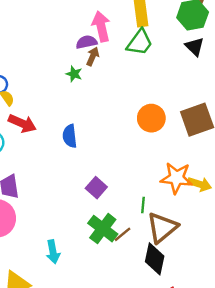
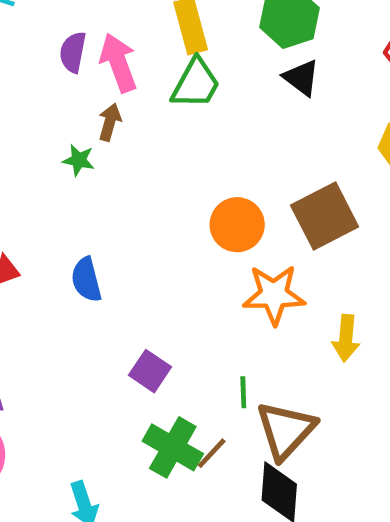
purple semicircle: (87, 42) -> (73, 52), moved, turned -60
orange star: (176, 178) -> (274, 295), moved
yellow arrow: (200, 184) -> (346, 338), turned 85

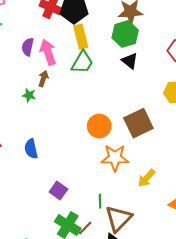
yellow arrow: (346, 338) -> (147, 178), turned 36

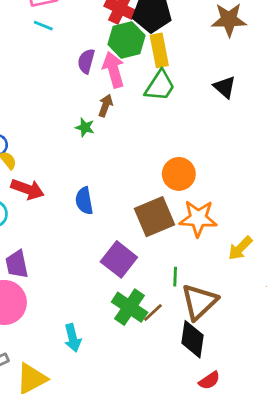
green hexagon: (125, 34) -> (127, 40), moved
brown square: (138, 123) -> (155, 217), moved
purple square: (58, 191) -> (119, 259), size x1.4

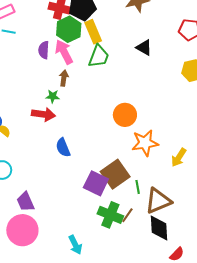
red arrow: (28, 189) -> (43, 114), moved
brown square: (155, 217) -> (115, 174), moved
brown triangle: (199, 302) -> (158, 201), turned 32

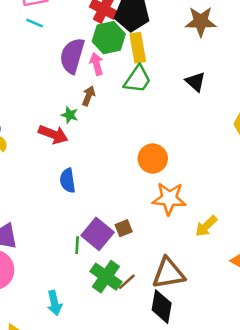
purple semicircle: (44, 50) -> (72, 56), size x1.6
pink arrow: (64, 52) -> (96, 64), size x0.7
brown square: (115, 174) -> (124, 228), size x0.5
green line: (138, 187) -> (77, 245), moved

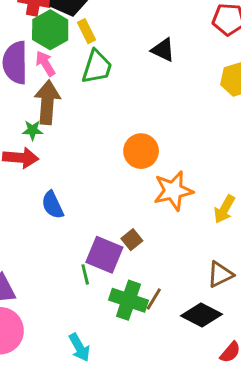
yellow rectangle: (138, 48) -> (86, 31), size x0.7
brown arrow: (89, 96) -> (47, 102), size x1.8
brown triangle: (168, 273) -> (220, 274), moved, size x0.7
black diamond: (162, 307) -> (201, 315), turned -56

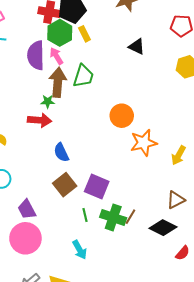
green trapezoid: (97, 67) -> (83, 76), moved
brown square: (132, 240) -> (65, 185), moved, size x1.6
green line: (85, 274) -> (85, 215), moved

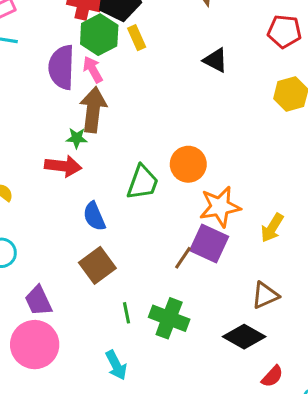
green trapezoid: (83, 76) -> (143, 182), moved
purple square: (97, 186) -> (209, 244), moved
brown line: (130, 217) -> (183, 258), moved

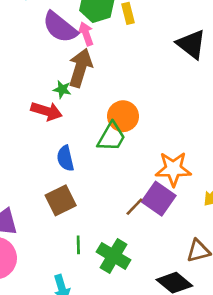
black triangle: (215, 60) -> (191, 44), size x1.4
purple semicircle: (62, 67) -> (60, 27), turned -63
orange circle: (188, 164) -> (123, 116), moved

